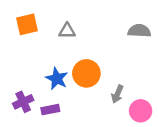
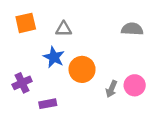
blue star: (57, 79) -> (54, 57), moved
purple cross: (23, 102) -> (22, 83), moved
pink circle: (141, 111) -> (135, 85), moved

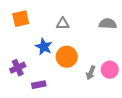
gray triangle: (64, 29) -> (63, 24), moved

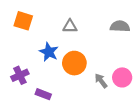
orange square: (21, 19) -> (23, 21), turned 30
gray arrow: (91, 73) -> (101, 81), turned 120
purple rectangle: (39, 85) -> (43, 94), turned 32

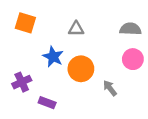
pink circle: (122, 77) -> (133, 59), moved

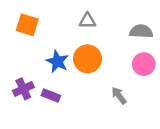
gray triangle: (76, 29) -> (87, 21), moved
orange circle: (81, 69) -> (87, 59), moved
purple rectangle: (47, 103) -> (51, 95), moved

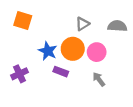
gray triangle: (87, 21) -> (82, 24), moved, turned -32
pink circle: (144, 64) -> (97, 52), moved
purple rectangle: (51, 95) -> (61, 72), moved

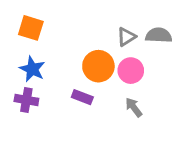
gray triangle: (82, 24) -> (126, 37), moved
blue star: (48, 51) -> (32, 69), moved
purple cross: (20, 74) -> (26, 100), turned 35

